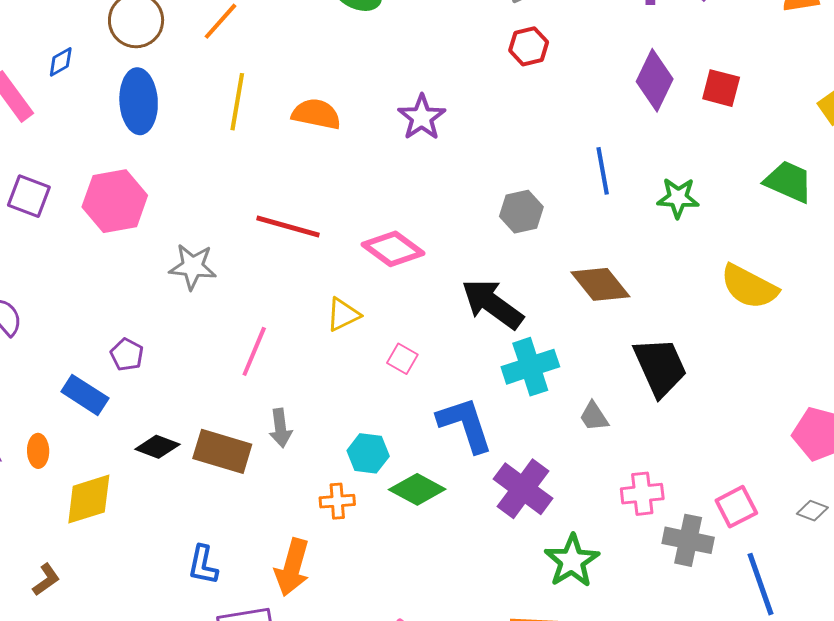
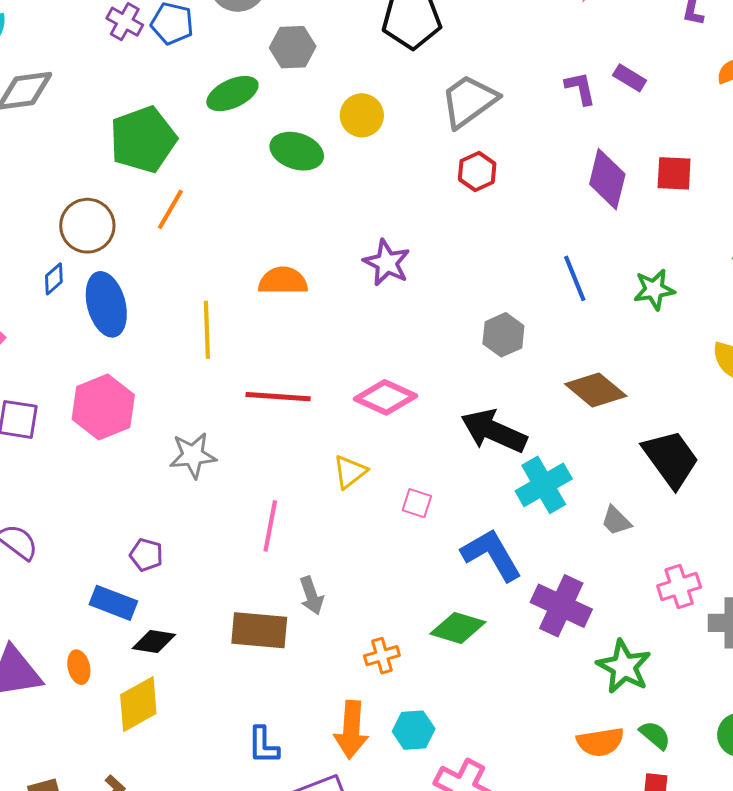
blue diamond: (61, 62) -> (54, 279), moved
yellow line: (237, 102) -> (207, 330), moved
black diamond: (157, 447) -> (154, 641), moved
cyan hexagon: (368, 453) -> (414, 730), moved

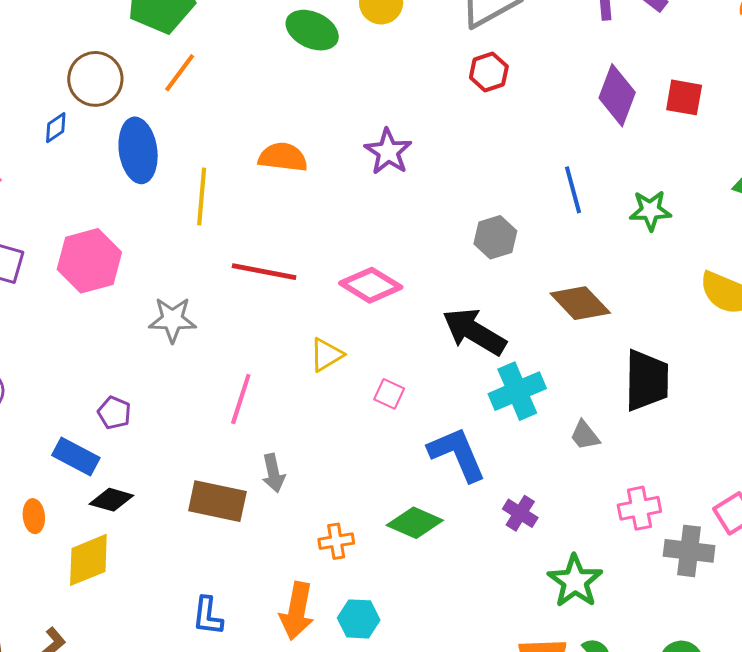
blue ellipse: (106, 304) -> (138, 150), moved
black trapezoid: (671, 459) -> (647, 380), turned 30
purple cross: (561, 606) -> (520, 513), size x0.6

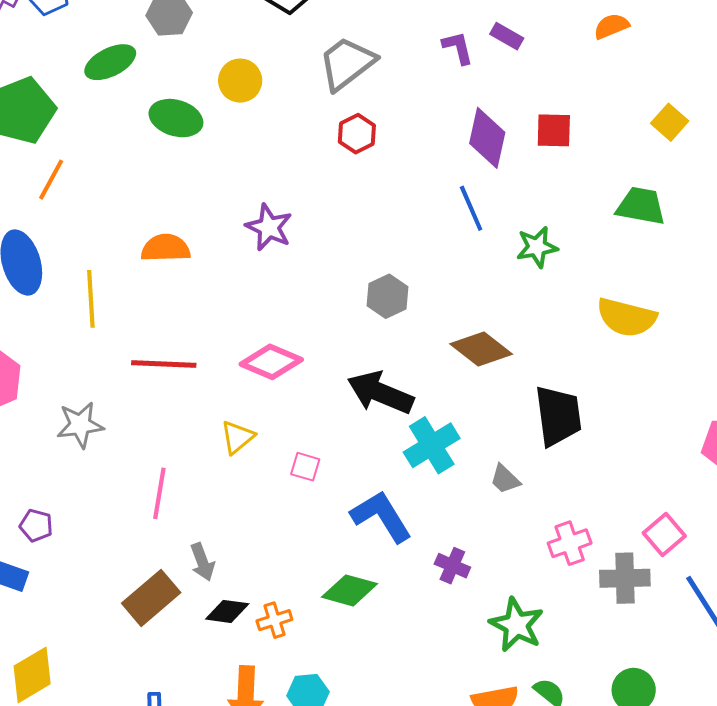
blue line: (573, 190) -> (471, 208), moved
black diamond: (111, 500) -> (227, 611), moved
brown rectangle: (217, 501) -> (151, 598), turned -44

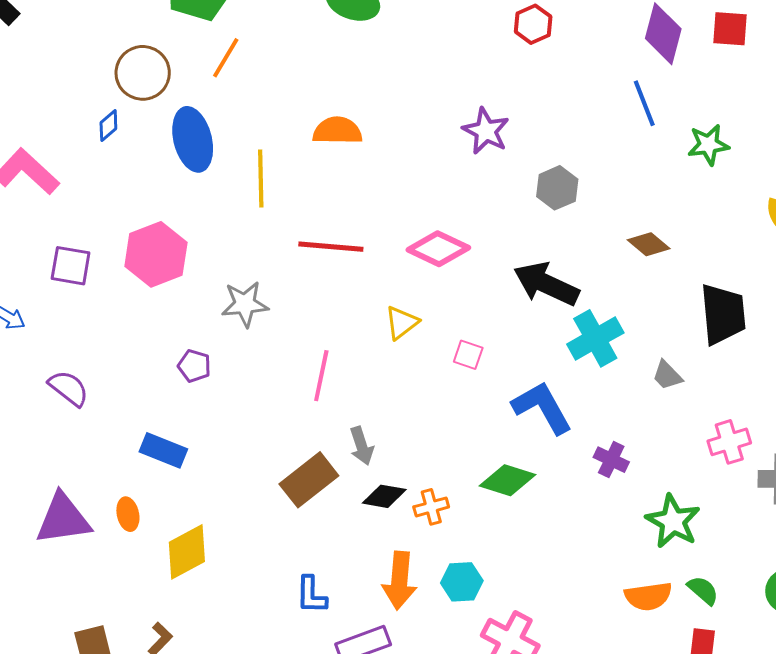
purple star: (269, 227) -> (486, 131), moved
brown diamond: (481, 349) -> (649, 244), size x0.7
purple pentagon: (36, 526) -> (194, 366), moved

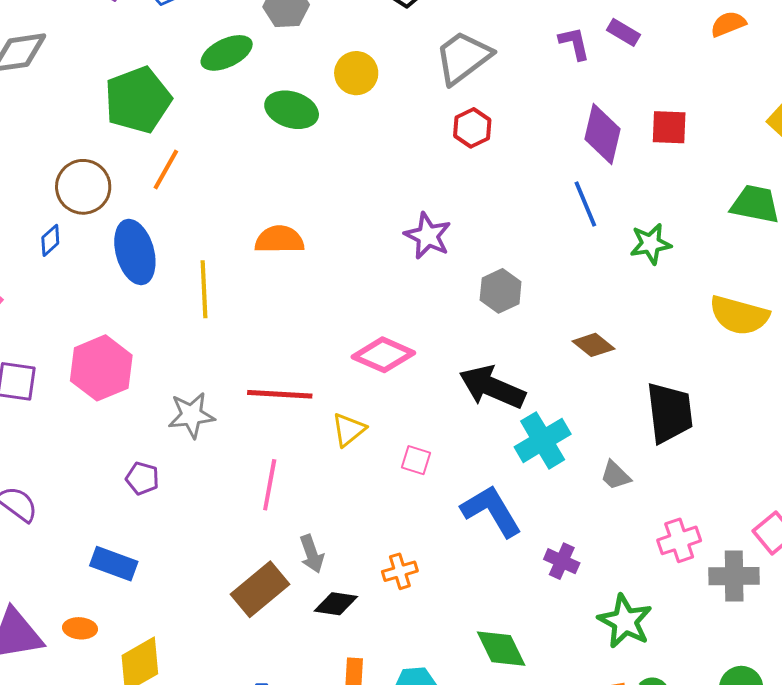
red line: (331, 247) -> (280, 394), moved
green diamond: (507, 480) -> (501, 649), moved, turned 48
orange cross: (431, 507) -> (400, 571), moved
orange ellipse: (128, 514) -> (80, 628), turned -72

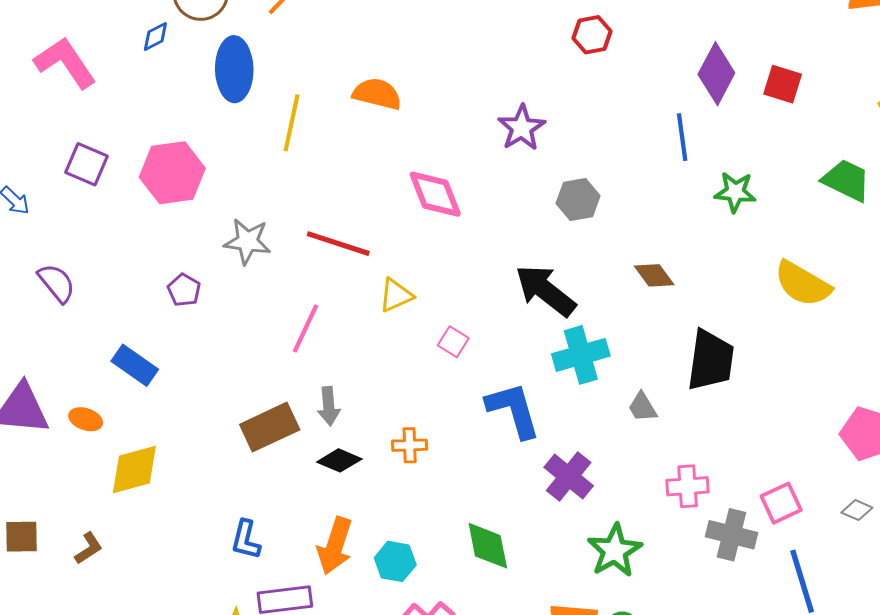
pink diamond: (383, 355) -> (435, 194), moved, turned 30
purple cross: (562, 561) -> (569, 476), size x1.4

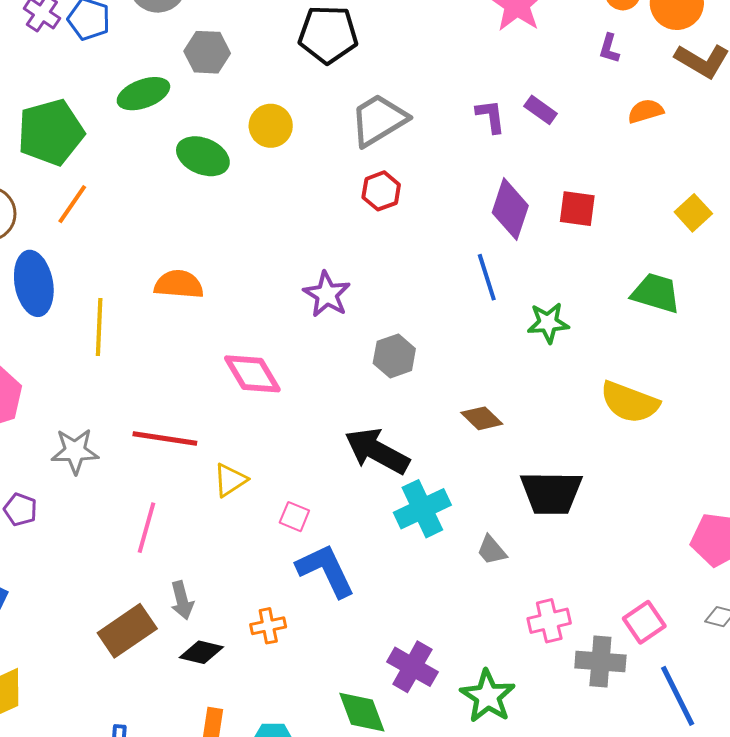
black trapezoid: (711, 360) -> (551, 493), turned 92
blue L-shape: (513, 410) -> (326, 570), moved
purple cross: (569, 476) -> (412, 667), moved

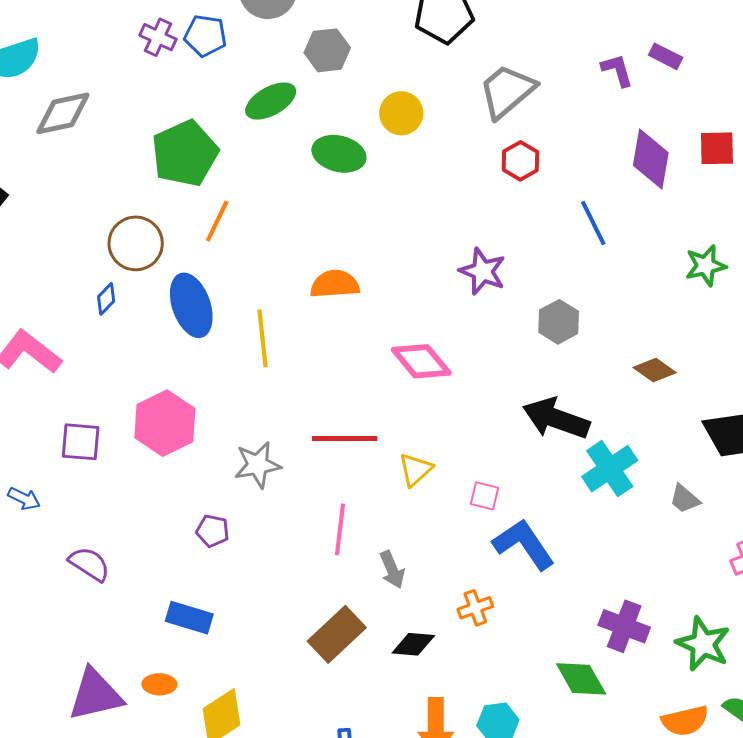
blue line: (487, 277) -> (593, 223), moved
gray arrow: (182, 600) -> (392, 570), moved

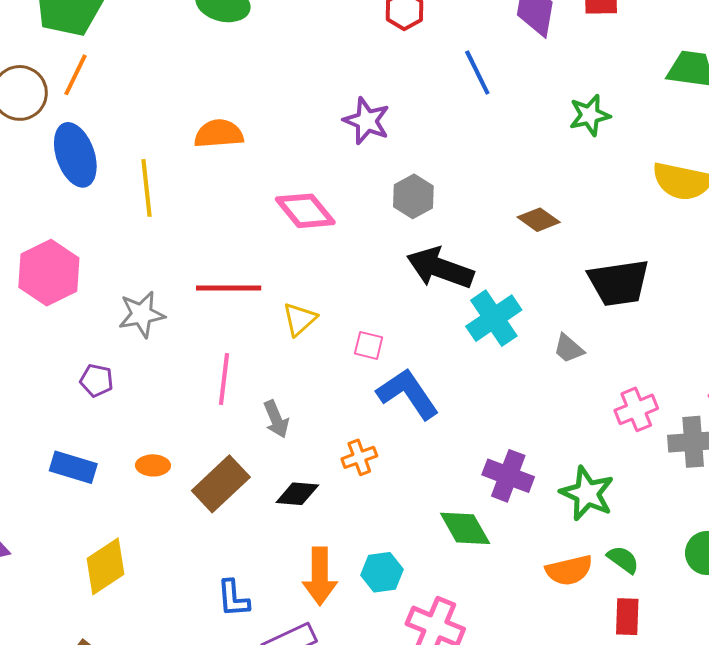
orange line: (217, 221) -> (76, 75), moved
gray hexagon: (559, 322) -> (413, 196), moved
orange ellipse: (159, 684) -> (153, 465), moved

